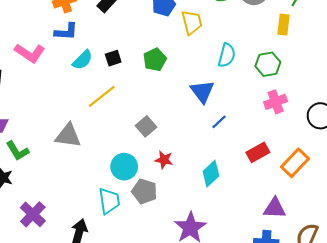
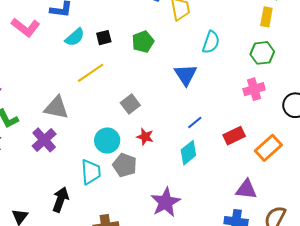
green hexagon: (268, 64) -> (262, 53), moved
blue line: (219, 122) -> (195, 123), moved
purple cross: (33, 214) -> (44, 140), moved

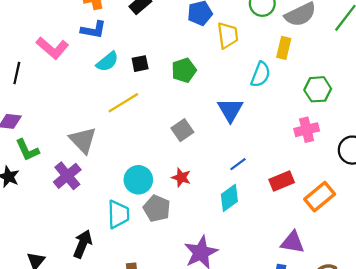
yellow rectangle: (266, 17) -> (284, 48), moved
gray square: (130, 104) -> (182, 130), moved
gray triangle: (56, 108) -> (83, 140), turned 32

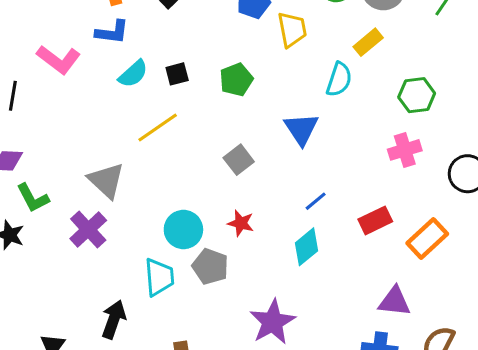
yellow rectangle: (284, 48) -> (368, 42), turned 40

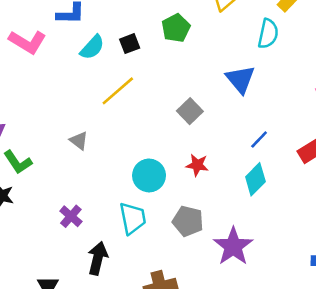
green pentagon: (236, 80) -> (176, 28), moved
gray triangle: (106, 181) -> (79, 141), size x0.6
purple cross: (88, 229) -> (71, 216), moved, size x0.7
gray pentagon: (210, 266) -> (188, 221), moved

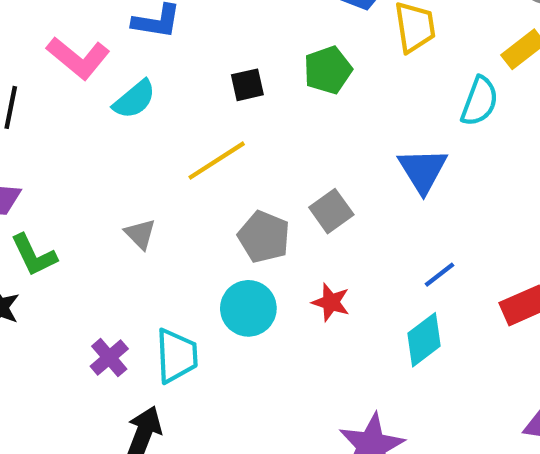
cyan semicircle: (92, 47) -> (134, 99), moved
cyan trapezoid: (133, 218) -> (176, 356), moved
gray pentagon: (188, 221) -> (264, 237), moved

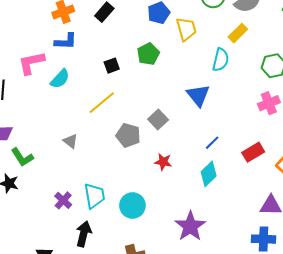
pink L-shape: (78, 58) -> (31, 63), turned 136
cyan circle: (248, 308) -> (132, 205), moved

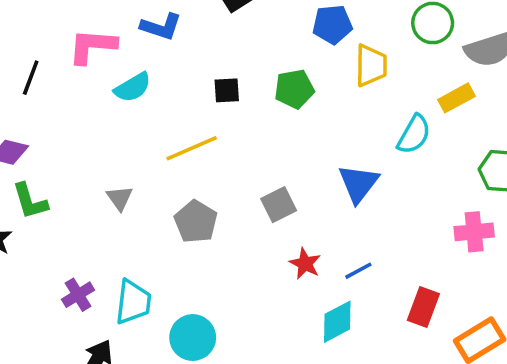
gray pentagon: (128, 135) -> (196, 222), moved
red rectangle: (253, 152) -> (423, 307), turned -55
red star: (163, 162) -> (305, 264), moved

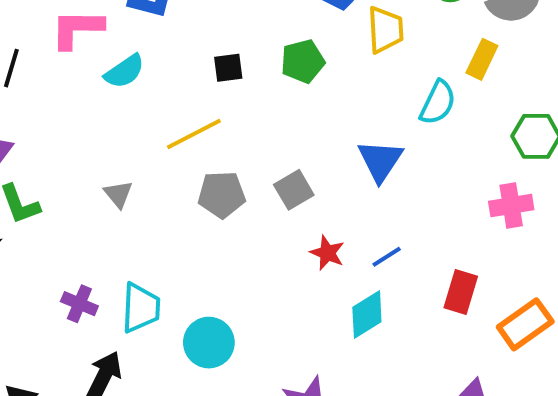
yellow rectangle: (456, 98) -> (482, 59), turned -32
gray pentagon: (196, 222) -> (222, 195), moved, turned -30
purple cross: (78, 295) -> (79, 304), turned -32

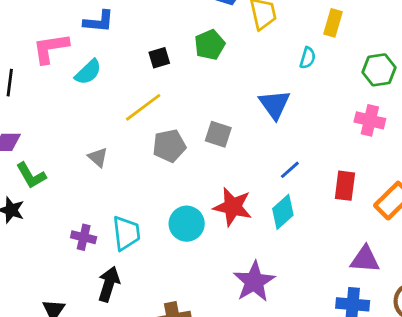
cyan semicircle: (438, 103) -> (308, 58), size x0.7
gray square: (294, 190) -> (218, 134), turned -32
pink cross: (511, 206) -> (370, 120), turned 32
red star: (327, 253) -> (233, 207), moved, size x1.6
cyan circle: (209, 343) -> (187, 224), moved

